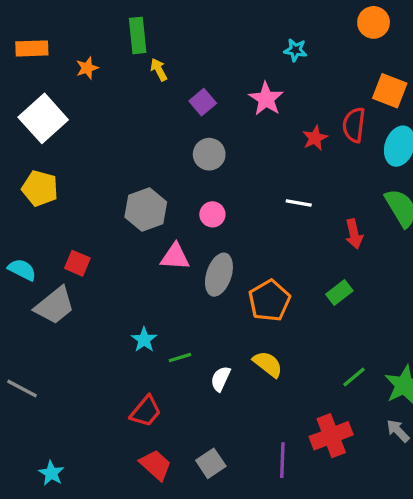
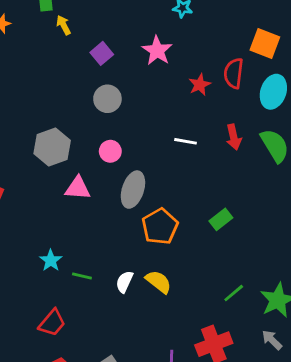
red arrow: (354, 234) -> (234, 137), moved
gray ellipse: (219, 275) -> (133, 190), moved
green line: (180, 358) -> (82, 276), turned 30
white semicircle: (221, 379) -> (124, 282), moved

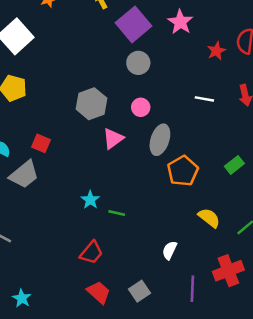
purple square: (102, 53) -> (133, 24), size x1.8
pink triangle: (78, 188) -> (113, 139), turned -40
white semicircle: (124, 282) -> (170, 250), moved
yellow semicircle: (159, 282) -> (209, 218), moved

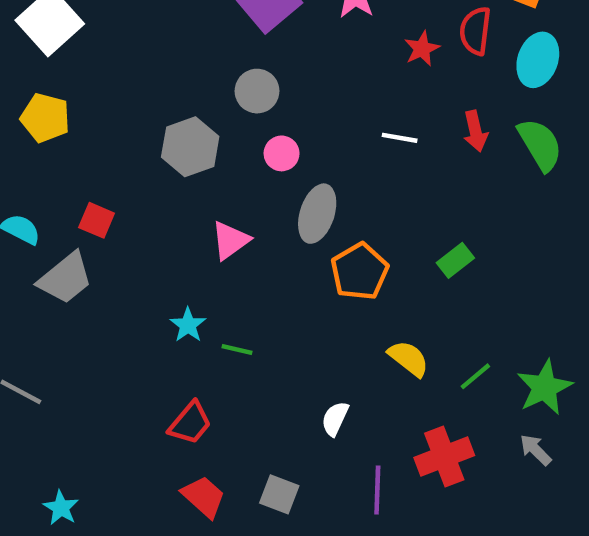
gray circle: (138, 63) -> (257, 91), moved
pink triangle: (113, 139) -> (230, 240), moved
gray square: (139, 291) -> (279, 494), turned -35

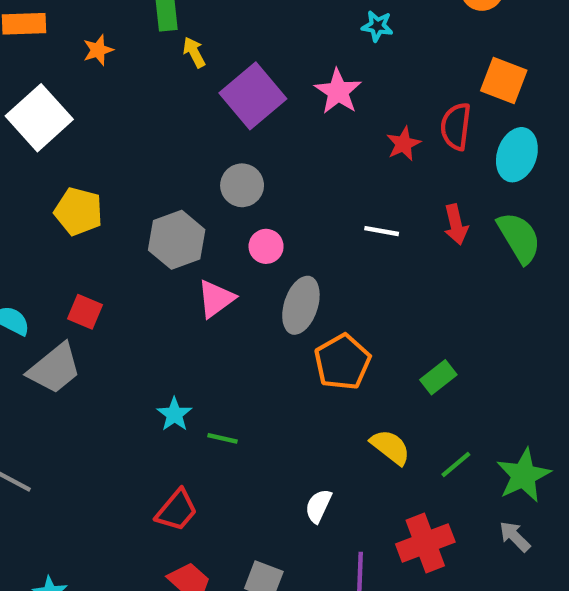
yellow pentagon: (45, 118) -> (78, 211), moved
pink triangle: (230, 240) -> (216, 299), moved
green rectangle: (455, 260) -> (438, 377), moved

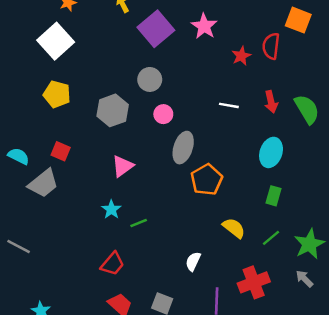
white square: (39, 118) -> (56, 41), moved
cyan ellipse: (517, 155) -> (271, 152), moved
pink triangle: (216, 299) -> (123, 166), moved
green rectangle: (438, 377) -> (273, 196), moved, turned -36
green line: (222, 438) -> (139, 223), turned -35

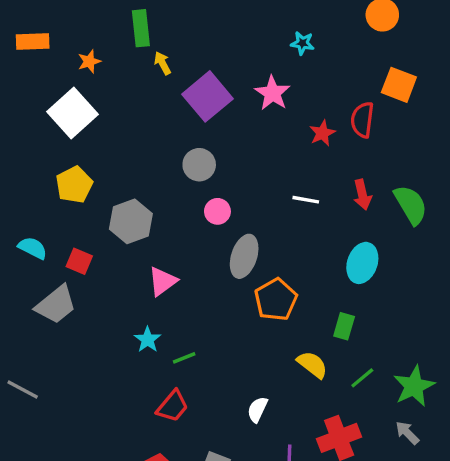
yellow pentagon: (57, 94) -> (74, 185), turned 30
gray hexagon: (113, 110) -> (131, 221), moved
cyan semicircle: (19, 156) -> (33, 248), moved
green rectangle: (273, 196) -> (344, 326), moved
red trapezoid: (113, 264) -> (173, 406), moved

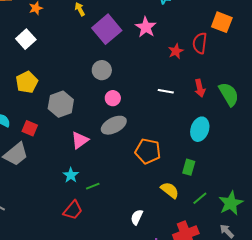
white square: (73, 113) -> (26, 39), size x0.7
gray ellipse: (244, 256) -> (114, 125), moved, turned 45
orange pentagon: (276, 300) -> (148, 151), turned -30
red trapezoid: (173, 406) -> (73, 210), moved

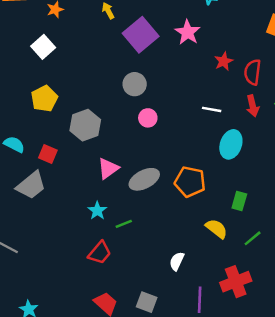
red semicircle: (200, 43) -> (253, 72), moved
gray ellipse: (114, 125) -> (144, 179), moved
cyan ellipse: (200, 129) -> (231, 144), moved

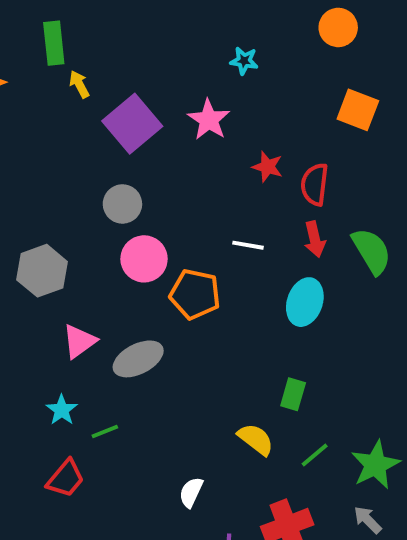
red star: (224, 61) -> (268, 167), turned -30
pink circle: (148, 118) -> (144, 259), size x1.5
cyan ellipse: (231, 144) -> (305, 302), moved
orange pentagon: (190, 182) -> (195, 294), moved

